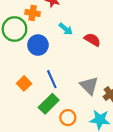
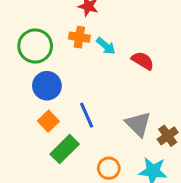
orange cross: (33, 13) -> (79, 37), moved
blue circle: (38, 45) -> (47, 86), moved
green rectangle: (49, 104) -> (65, 149), moved

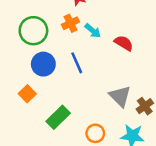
orange cross: (79, 37) -> (71, 23), turned -35
blue line: (87, 115) -> (77, 63), moved
orange square: (48, 121) -> (27, 94), moved

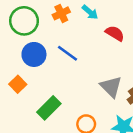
cyan arrow: (93, 31) -> (90, 12), moved
blue line: (77, 63) -> (68, 53), turned -30

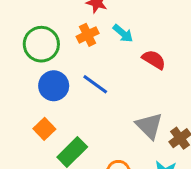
orange square: (18, 84) -> (44, 129), moved

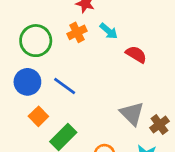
blue line: (95, 84) -> (65, 86), moved
blue circle: (54, 86) -> (27, 82), moved

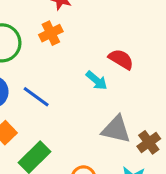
cyan arrow: (109, 31) -> (97, 80), moved
gray triangle: (132, 114) -> (116, 129), turned -32

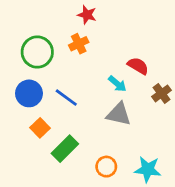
gray triangle: (116, 129) -> (119, 114), moved
brown cross: (149, 142) -> (162, 93), moved

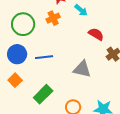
cyan arrow: (117, 84) -> (81, 10), moved
blue line: (66, 98) -> (44, 57), turned -42
orange square: (40, 128) -> (15, 80), moved

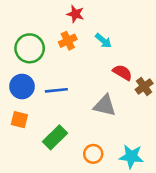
cyan arrow: (81, 10) -> (103, 41), moved
red semicircle: (96, 34) -> (122, 72), moved
orange square: (15, 80) -> (19, 120), turned -32

